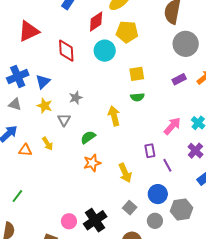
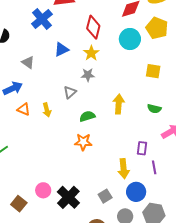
blue cross: (18, 77) -> (42, 19), moved, turned -35
green semicircle: (137, 97) -> (154, 109), moved
yellow star: (45, 106) -> (91, 53), moved
yellow arrow: (125, 173) -> (124, 169), moved
black cross: (95, 220) -> (68, 197), turned -30

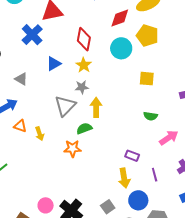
gray triangle: (70, 92) -> (65, 106), size x1.6
yellow arrow: (119, 104) -> (96, 107), moved
yellow arrow: (47, 110) -> (40, 134), moved
orange star: (83, 142) -> (72, 149), moved
purple rectangle: (142, 148) -> (132, 156), moved, turned -72

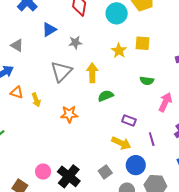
yellow star: (84, 65) -> (119, 51), moved
gray star: (82, 87) -> (75, 42), moved
green semicircle: (84, 128) -> (106, 96), moved
pink arrow: (169, 138) -> (165, 102), turned -30
yellow arrow: (124, 178) -> (121, 143), turned -54

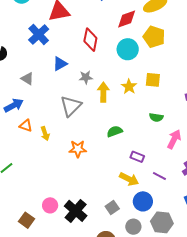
yellow arrow: (92, 73) -> (103, 92), moved
purple line: (152, 139) -> (159, 176), turned -48

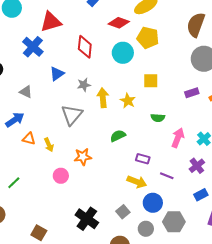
red diamond: (127, 19) -> (119, 23), turned 45
yellow star: (129, 87) -> (128, 101), moved
pink circle: (50, 205) -> (61, 176), moved

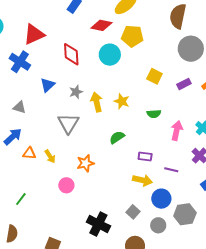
yellow square: (151, 81) -> (154, 76), moved, turned 35

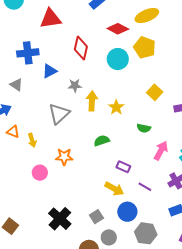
blue cross: (20, 62) -> (28, 53), moved, turned 35
gray circle: (158, 225) -> (109, 237), moved

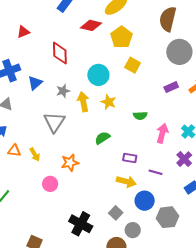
red triangle: (51, 19) -> (23, 32), size x0.6
yellow pentagon: (145, 48) -> (121, 37), turned 30
cyan circle: (118, 59) -> (98, 75), moved
yellow square: (155, 92) -> (133, 65), moved

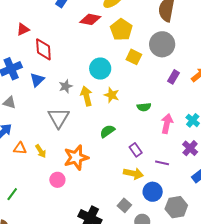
gray circle: (179, 52) -> (162, 44), moved
red diamond: (60, 53) -> (43, 49), moved
purple rectangle: (171, 87) -> (173, 77), turned -32
purple rectangle: (130, 158) -> (136, 150), turned 48
orange star: (70, 163) -> (76, 158), size x1.4

